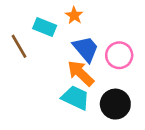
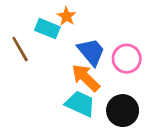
orange star: (74, 15) -> (67, 16), moved

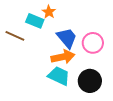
brown line: (20, 49) -> (15, 36), turned -36
orange arrow: (86, 78) -> (63, 57), turned 125

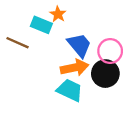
black circle: (90, 81) -> (105, 74), moved

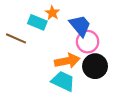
blue trapezoid: (79, 45) -> (80, 26), moved
pink circle: (110, 51) -> (88, 42), moved

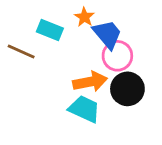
orange star: (52, 13) -> (84, 17), moved

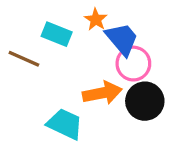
cyan trapezoid: (84, 109) -> (65, 124), moved

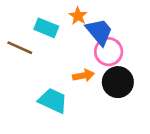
orange arrow: (102, 93) -> (83, 75), size x0.7

